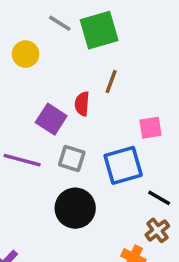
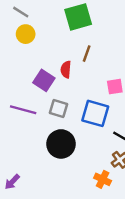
gray line: (60, 23) -> (21, 12), moved
blue square: (123, 165) -> (95, 113), turned 32

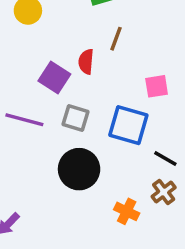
orange cross: (103, 179) -> (127, 211), moved

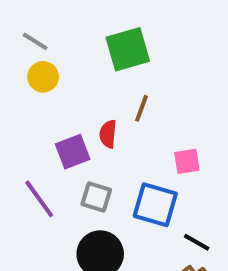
purple square: (54, 77) -> (73, 152), turned 36
purple line: (24, 120) -> (39, 199), turned 39

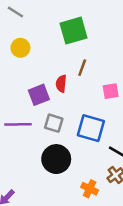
gray line: (35, 41) -> (15, 12), moved
pink square: (187, 161) -> (111, 91), moved
purple line: (39, 199) -> (18, 124), turned -55

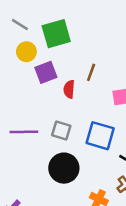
gray line: (15, 12) -> (20, 25), moved
green square: (74, 31) -> (56, 34), moved
purple square: (39, 95) -> (46, 72), moved

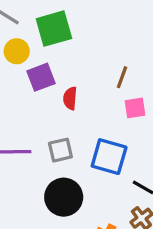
brown line: (91, 72) -> (122, 77), moved
gray square: (61, 131) -> (60, 150), turned -30

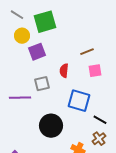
brown line: (122, 77) -> (87, 52), turned 48
red semicircle: (70, 98) -> (64, 71), moved
gray square: (60, 150) -> (42, 84), moved

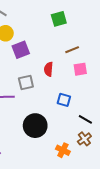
green square: (45, 22) -> (59, 19), moved, size x0.7
blue square: (79, 101) -> (64, 100), size x0.6

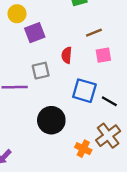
blue square: (64, 100) -> (84, 91), size x1.5
black line: (85, 119) -> (109, 101), moved
brown cross: (84, 139) -> (108, 136), size x1.5

